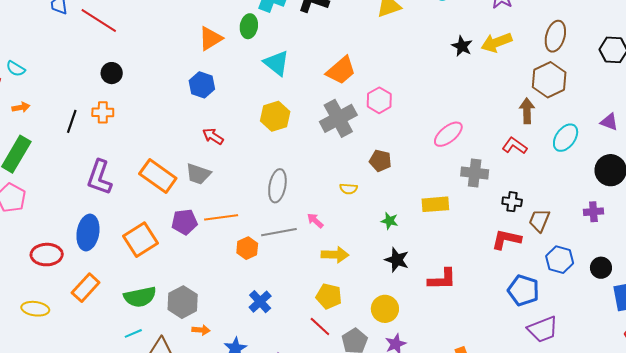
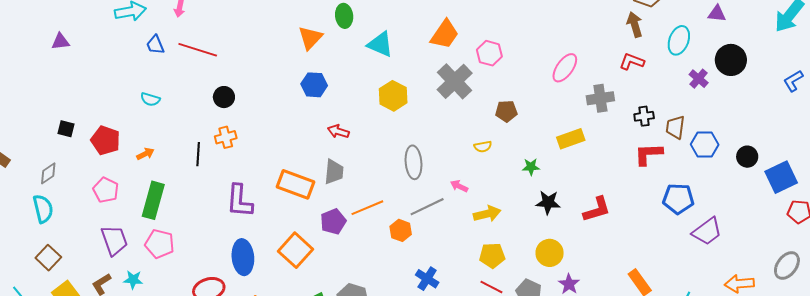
cyan semicircle: (16, 69) -> (150, 99), moved
gray trapezoid: (198, 174) -> (334, 172), turned -88
purple cross: (593, 212) -> (699, 79), moved, turned -30
blue hexagon: (560, 260) -> (705, 145), moved

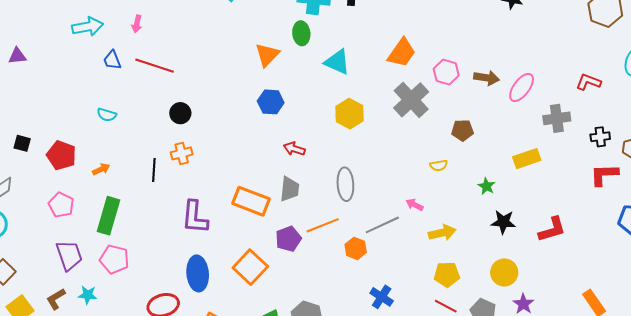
brown arrow: (635, 25) -> (487, 78), moved, turned 115
gray ellipse: (413, 162) -> (345, 184), moved
green star: (531, 167) -> (487, 186), turned 30

